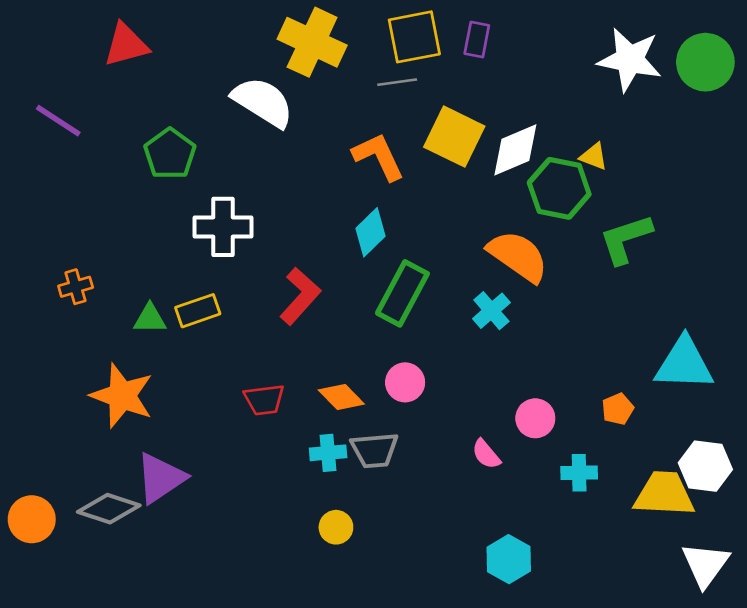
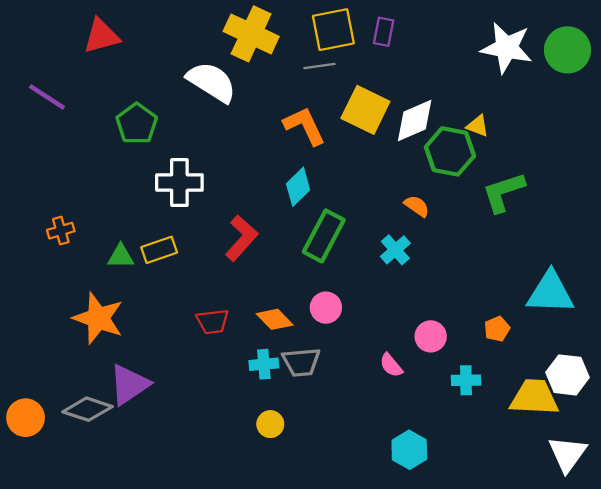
orange semicircle: (518, 256) -> (417, 206), size x0.5

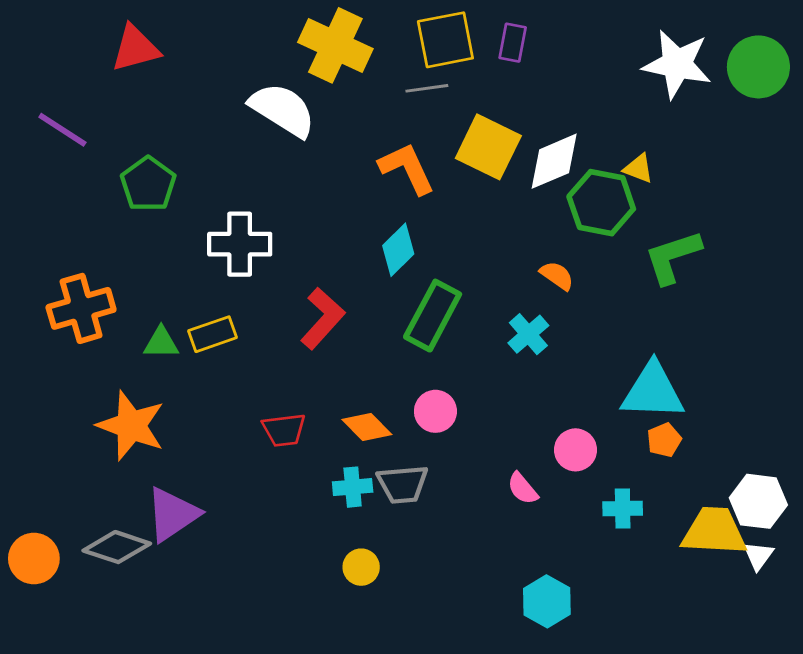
green pentagon: (137, 124) -> (148, 184), moved
orange cross: (61, 231) -> (81, 308), size x1.8
cyan triangle: (550, 293) -> (653, 391), moved
white triangle: (567, 454) -> (758, 556), moved, size x0.6

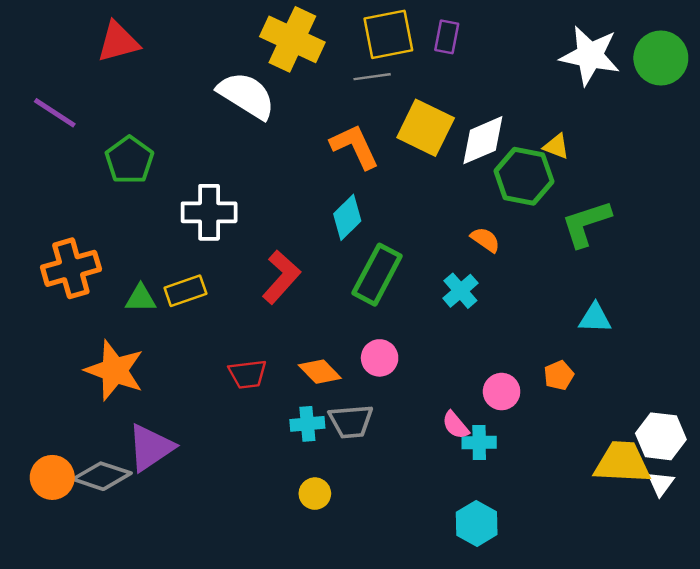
cyan triangle: (653, 391) -> (595, 318), moved, size x0.6
orange pentagon: (664, 440) -> (559, 375), moved
cyan cross: (623, 508) -> (479, 443), moved
orange circle: (34, 559) -> (52, 477), moved

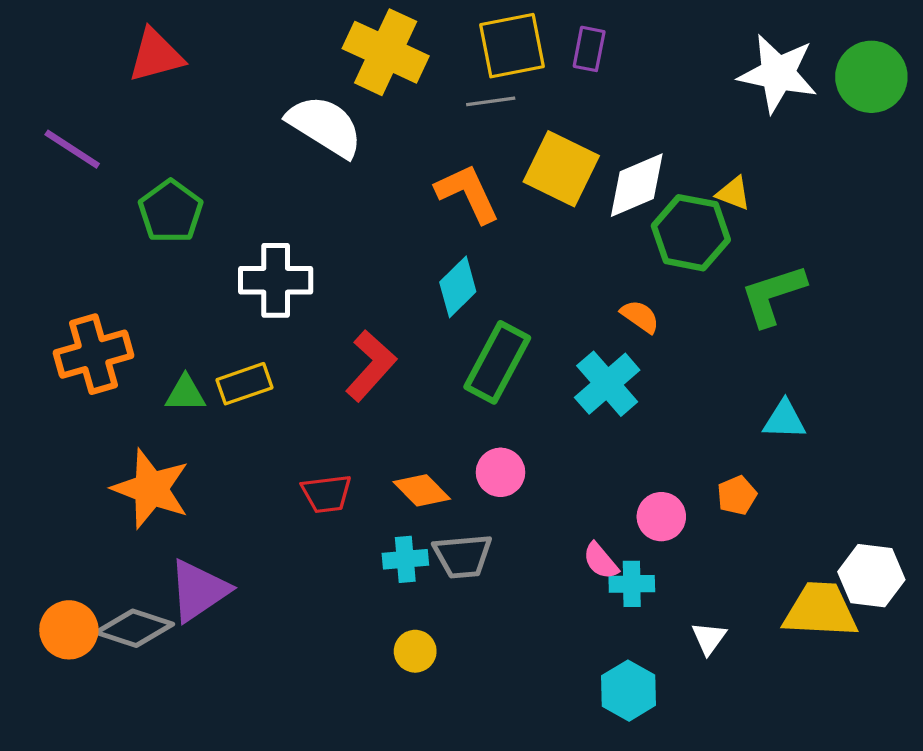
cyan cross: (460, 291) -> (607, 384), size x1.4
white triangle: (661, 484) -> (709, 638), moved

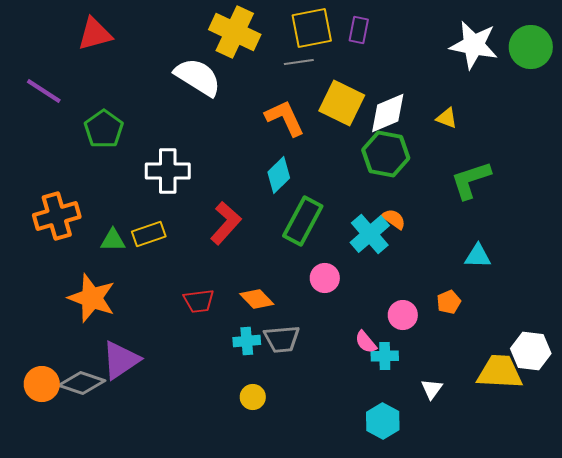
green hexagon: (691, 233) -> (386, 154), moved
orange semicircle: (640, 316) -> (394, 219), moved
pink circle: (500, 472) -> (325, 278), moved

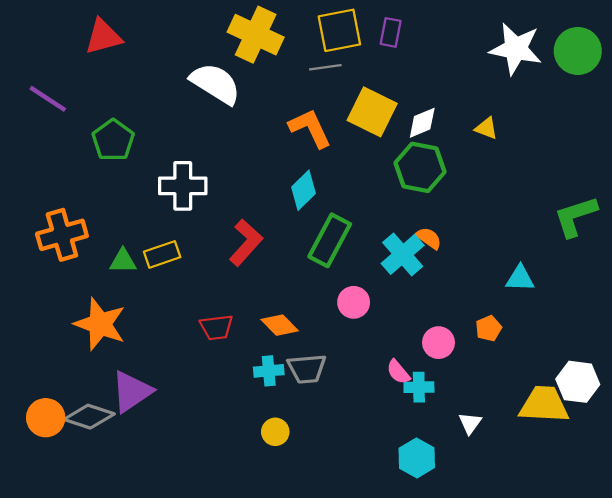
white diamond: (388, 113) -> (422, 123), size x0.7
green L-shape: (471, 180) -> (576, 216), moved

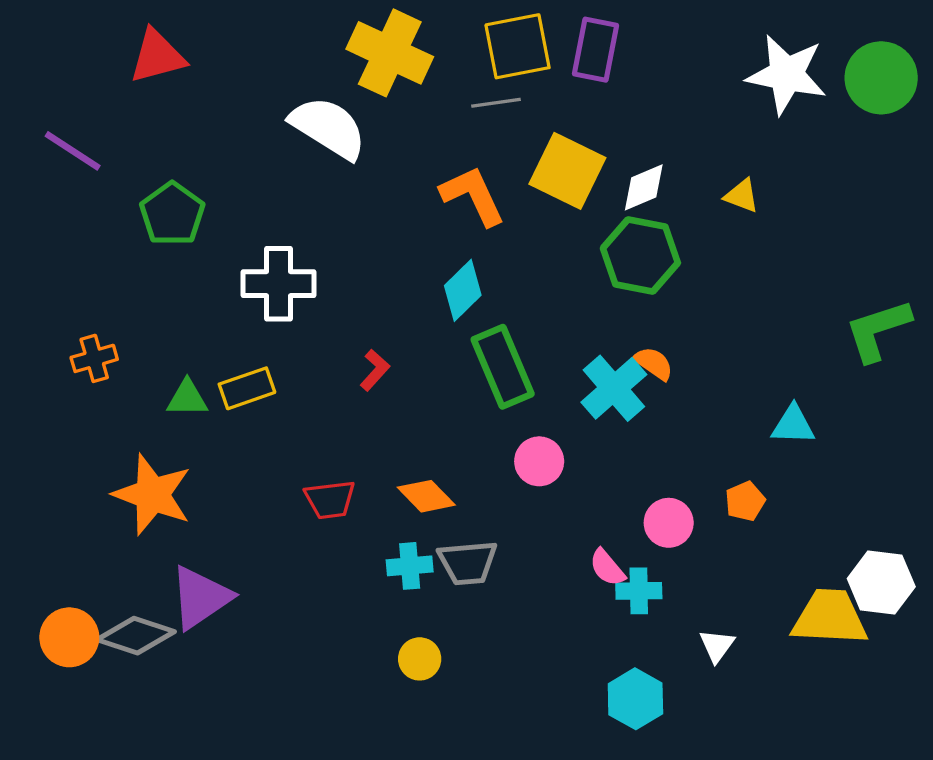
purple rectangle: (391, 32) -> (596, 50), size x1.4
orange cross: (62, 235) -> (94, 358), size x0.6
green rectangle: (330, 240) -> (503, 367), turned -51
red L-shape: (246, 242) -> (375, 370), size x0.6

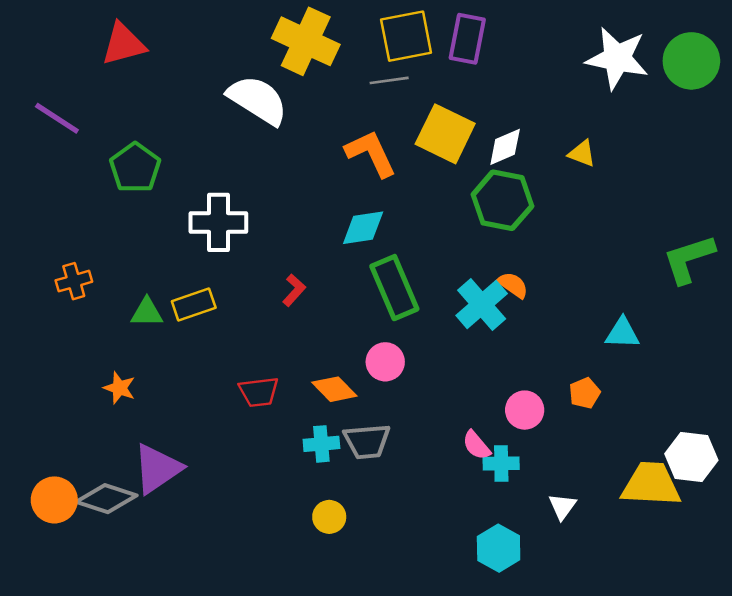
cyan diamond: (463, 290) -> (363, 228), turned 36
pink circle: (539, 461) -> (385, 362), moved
orange star: (152, 495) -> (119, 388), size x0.5

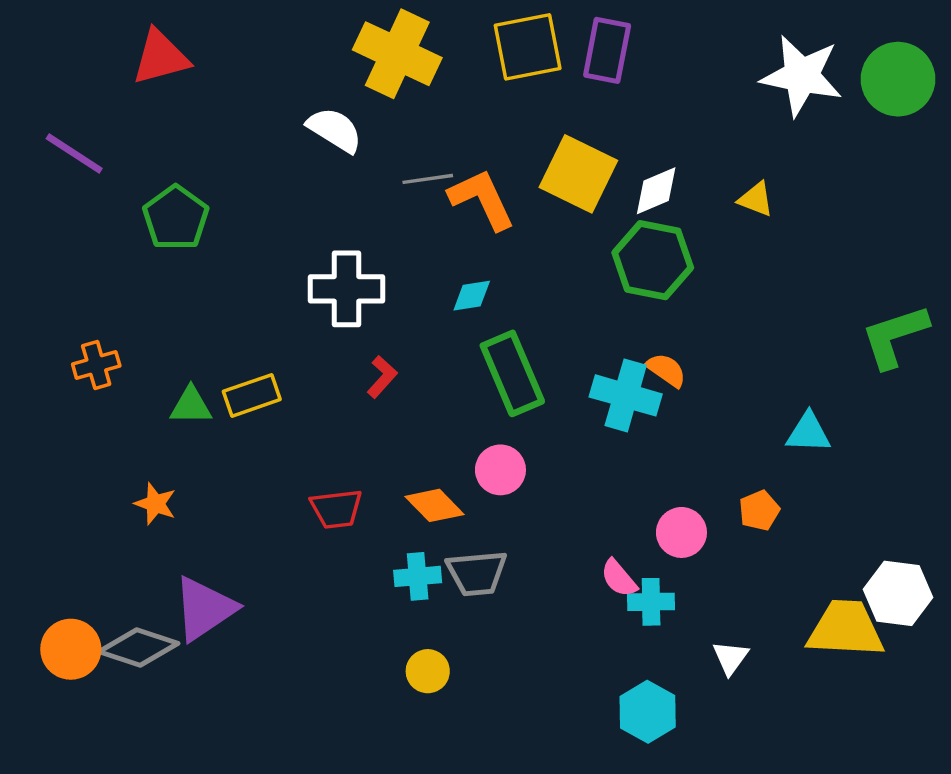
gray line: (389, 80) -> (428, 179), moved
white semicircle: (258, 100) -> (335, 130), size x0.7
white cross: (218, 222) -> (347, 289), moved
cyan diamond: (363, 228) -> (472, 296), size x0.7
cyan cross: (482, 305) -> (626, 395), turned -33

